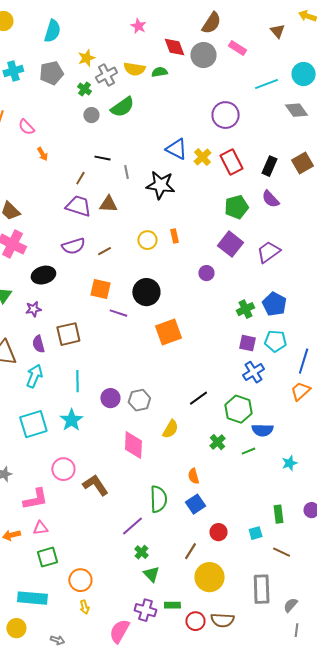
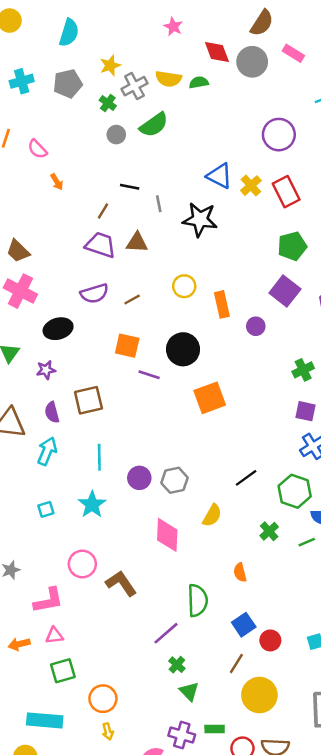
orange rectangle: (174, 236) -> (222, 304), moved, size x1.5
cyan square: (33, 424) -> (46, 509), size x0.5
blue square: (195, 504) -> (244, 625), moved

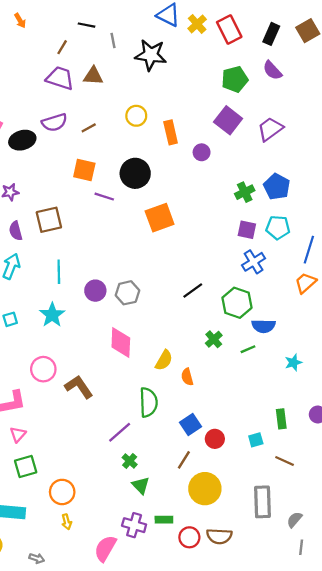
black ellipse: (58, 329) -> (22, 140), moved
yellow semicircle: (212, 515) -> (164, 360), moved
pink triangle: (54, 636) -> (18, 434), turned -42

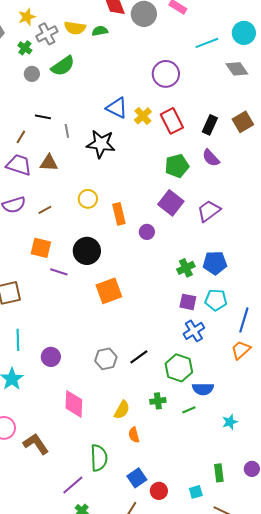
blue pentagon: (277, 187) -> (215, 263), turned -30
gray hexagon: (127, 293) -> (106, 359), moved
green cross: (214, 339) -> (158, 401), turned 35
yellow semicircle: (164, 360) -> (122, 410), moved

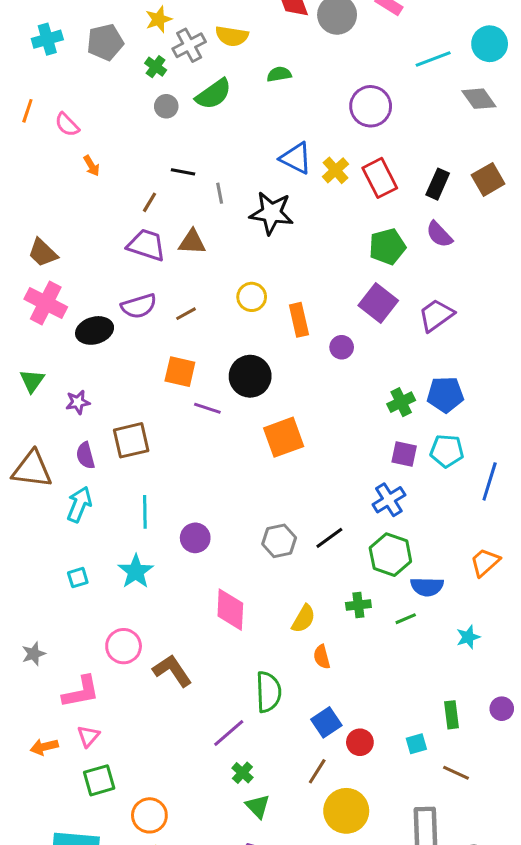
green semicircle: (100, 31) -> (279, 74), moved
blue cross: (194, 331) -> (389, 500), moved
orange trapezoid: (241, 350) -> (485, 562), moved

